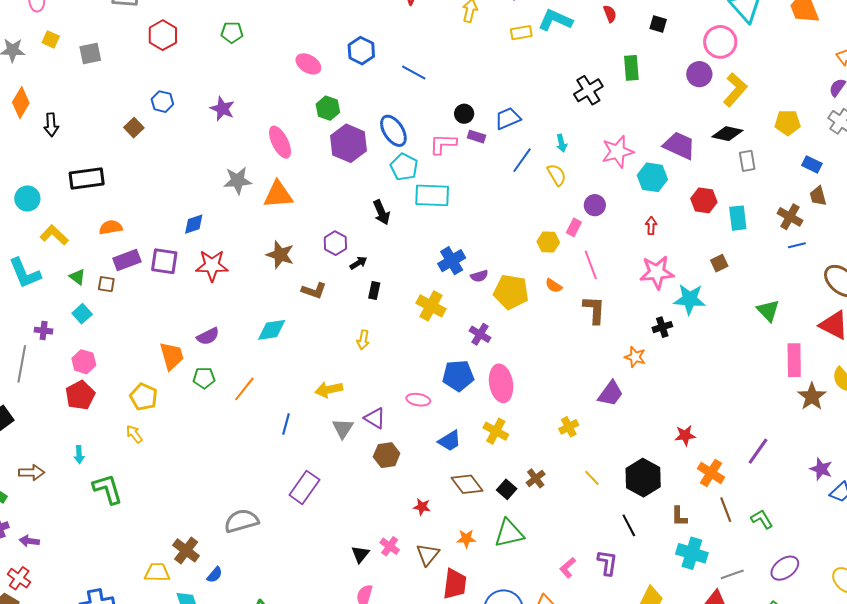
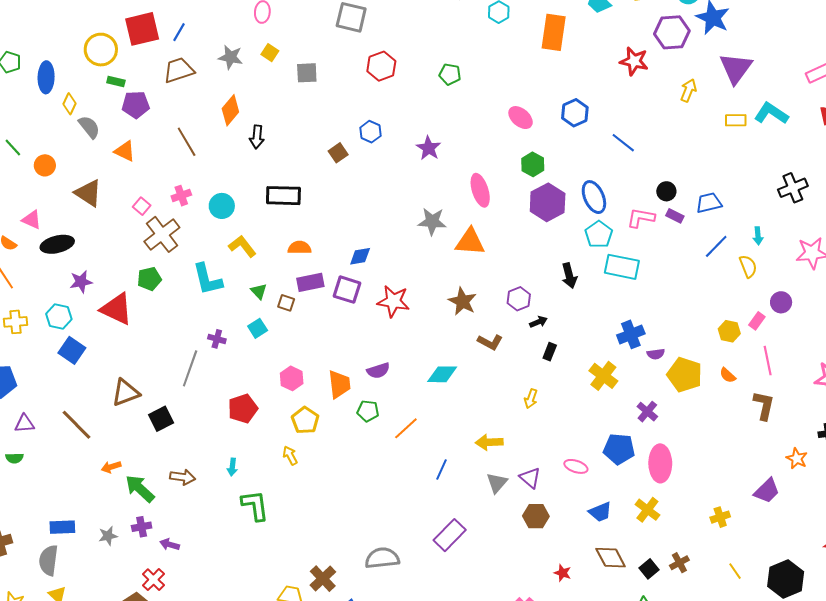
blue diamond: (194, 224) -> (360, 256), moved
pink hexagon: (84, 362) -> (292, 378), moved

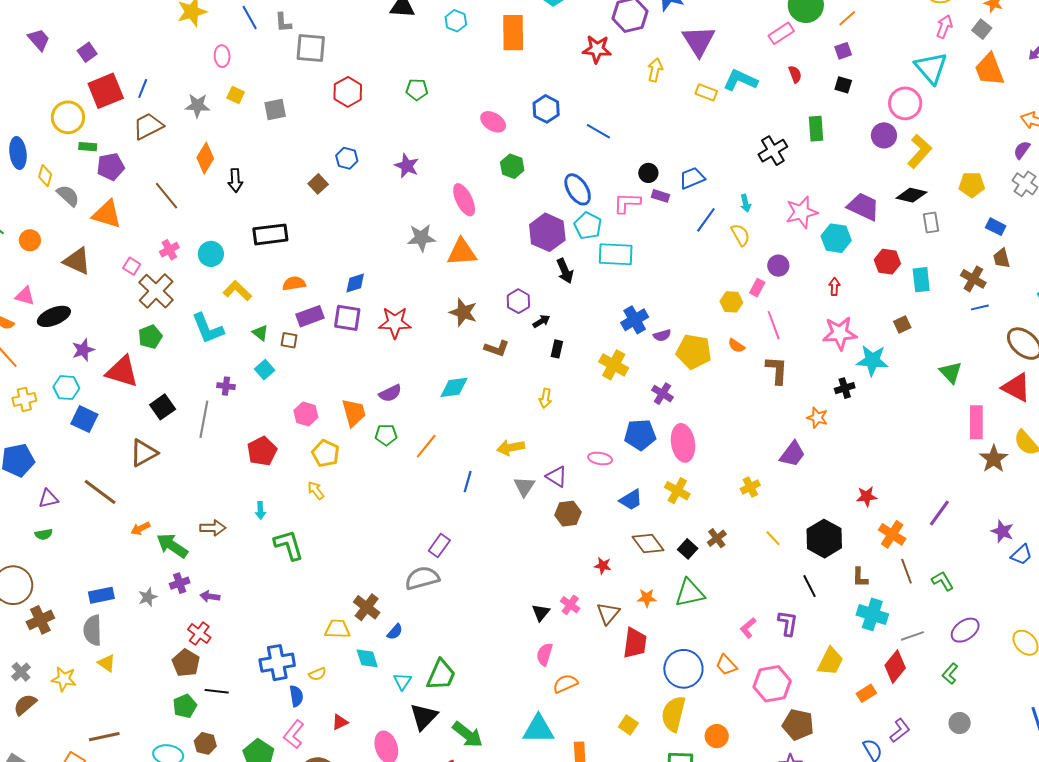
yellow rectangle: (736, 120) -> (706, 92), turned 30
orange triangle: (125, 151) -> (107, 214), size x1.4
purple hexagon: (548, 202) -> (547, 232), moved
black square: (161, 419) -> (163, 407), moved
purple rectangle: (450, 535) -> (439, 545), moved, size x0.7

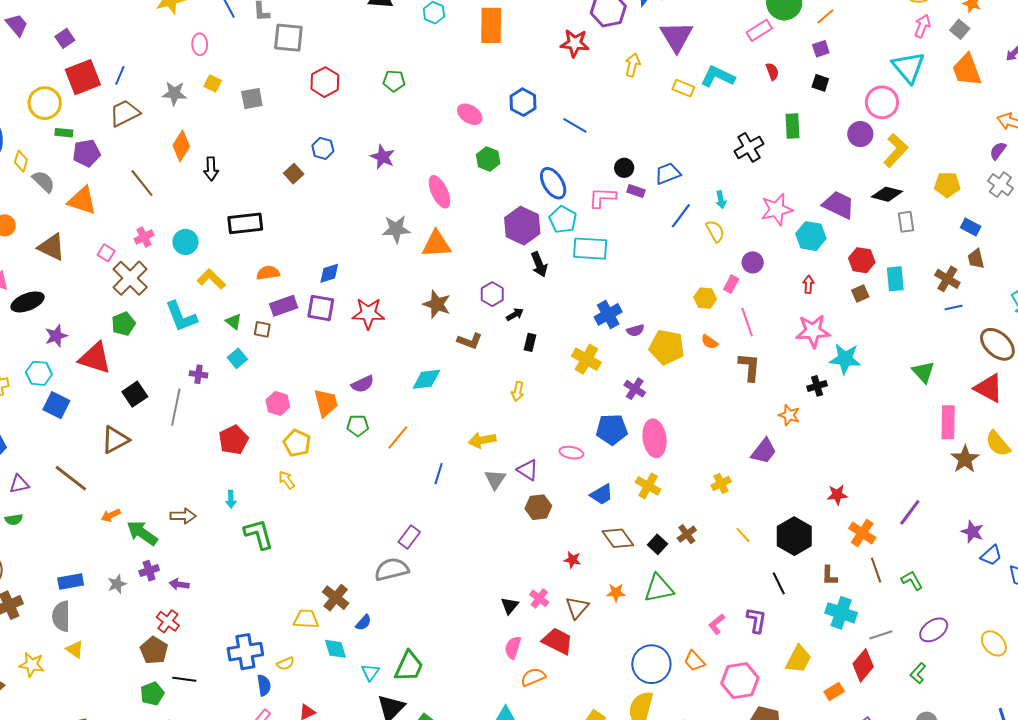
brown square: (902, 325) -> (860, 293), moved
red trapezoid: (635, 643) -> (557, 641), moved, turned -72

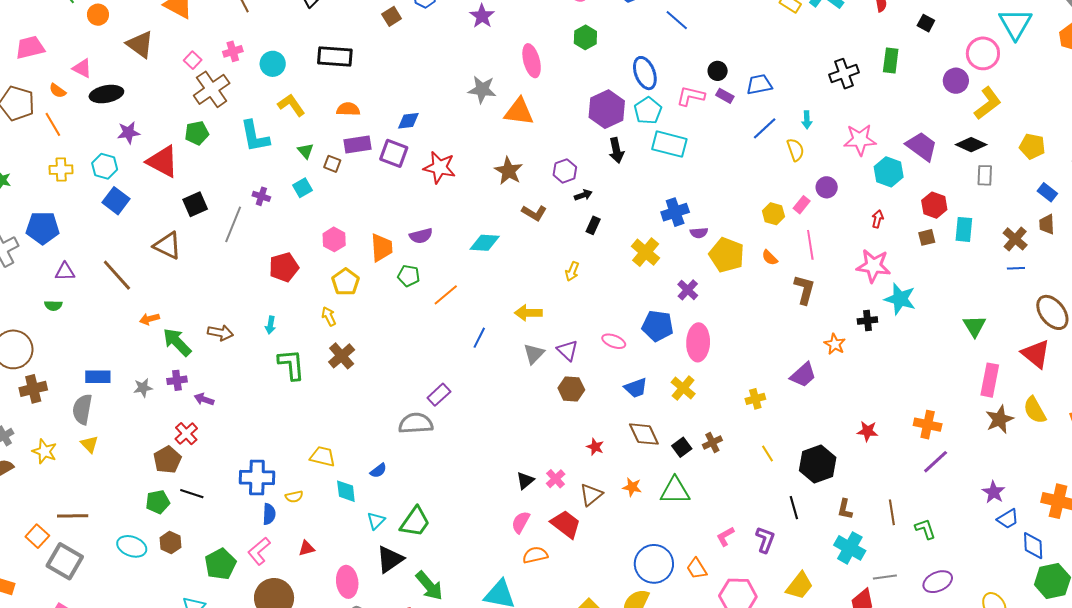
brown triangle: (115, 440) -> (167, 245), turned 44
orange cross: (862, 533) -> (928, 425), moved, turned -32
brown cross: (336, 598) -> (342, 356), moved

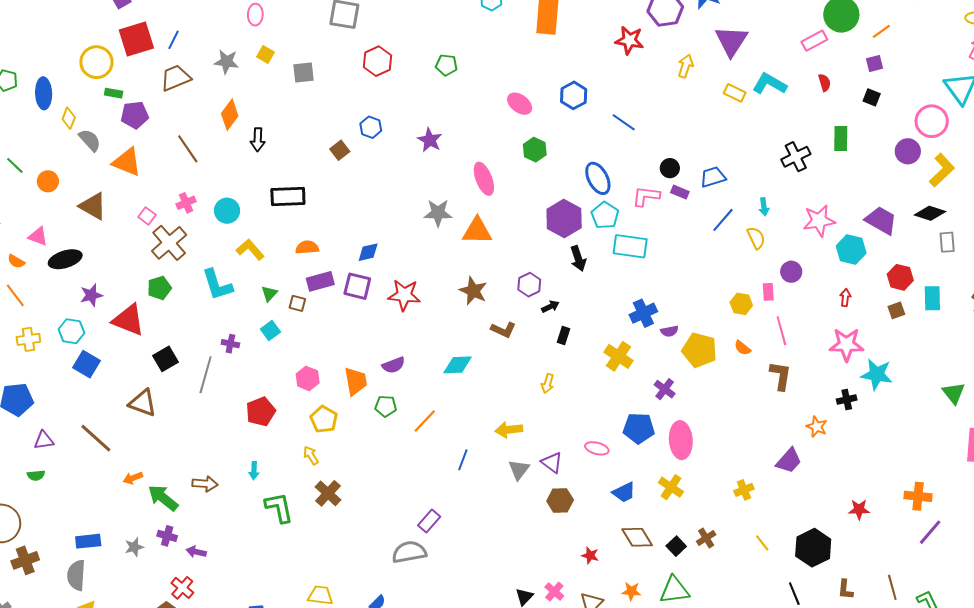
green triangle: (305, 151) -> (269, 294), turned 30
pink rectangle: (802, 205) -> (768, 292), turned -36
purple cross: (177, 380) -> (167, 536), turned 30

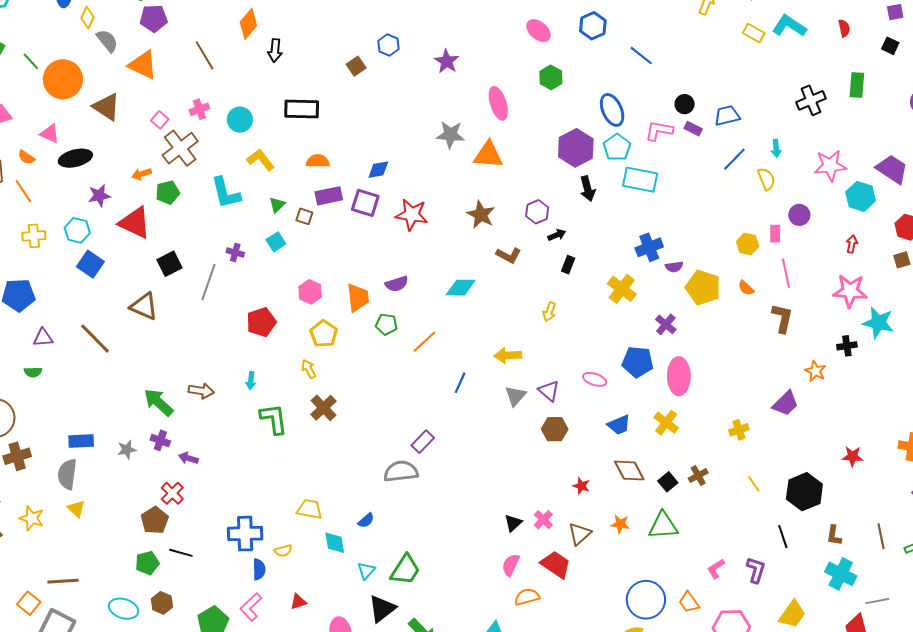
orange circle: (48, 181) -> (63, 79), size x1.8
orange arrow: (133, 478) -> (142, 174), moved

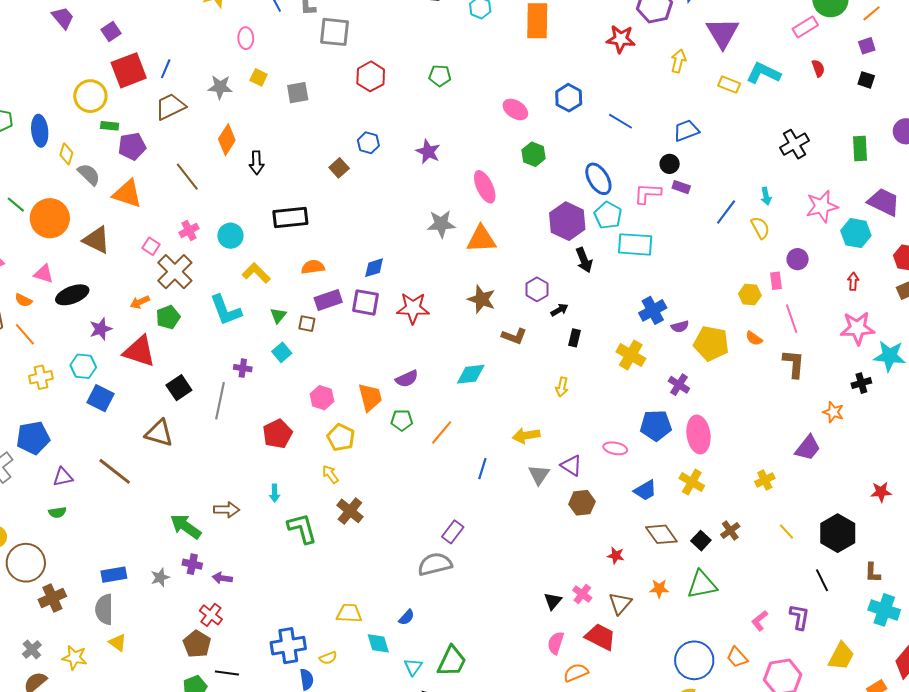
green rectangle: (857, 85) -> (860, 149), moved
blue trapezoid: (727, 116) -> (686, 131), moved

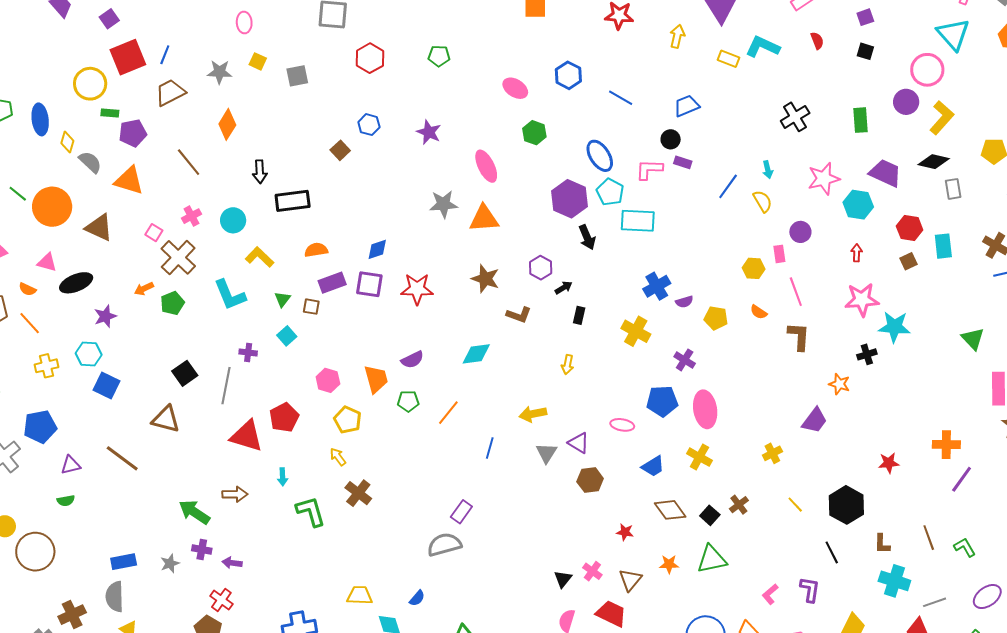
black arrow: (256, 163) -> (260, 172), moved
yellow pentagon: (711, 343) -> (716, 318), size x0.7
red triangle: (139, 351) -> (247, 436), moved
brown cross: (52, 598) -> (72, 615), moved

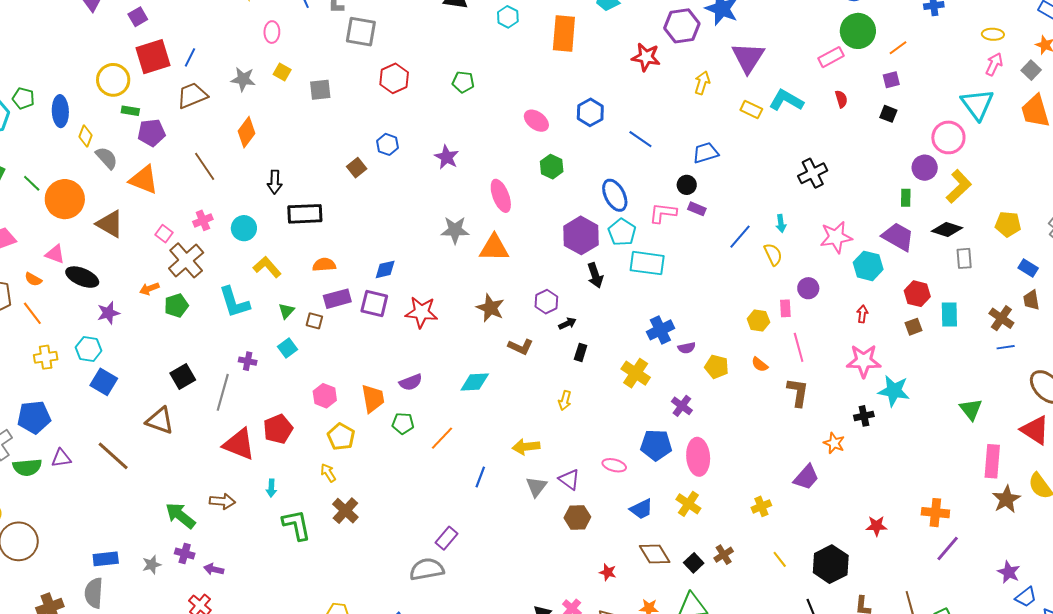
green rectangle: (861, 120) -> (906, 198), moved, size x0.7
black ellipse: (76, 283) -> (82, 277), turned 40
green semicircle: (66, 501) -> (27, 467), moved, size x1.6

